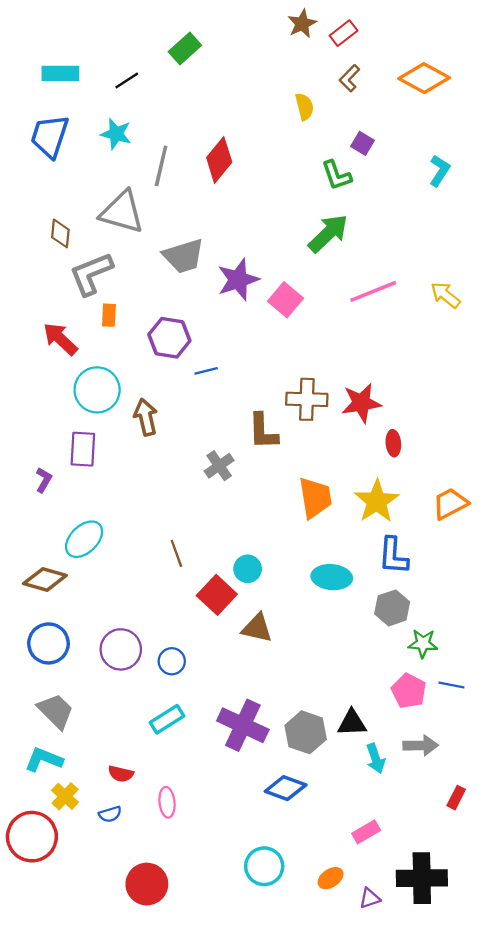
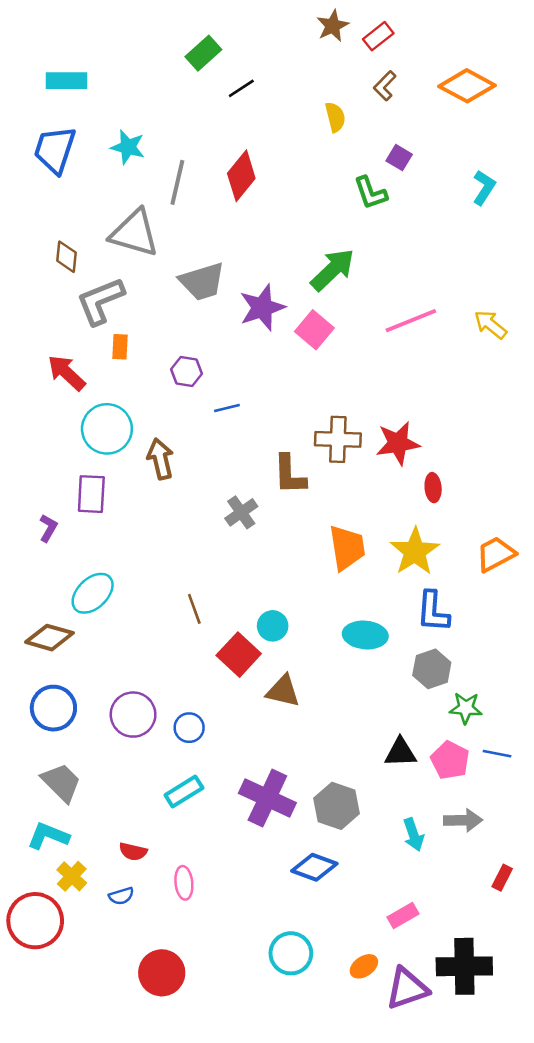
black line: (127, 81) -> (241, 88), moved
green arrow: (328, 233) -> (333, 270), moved
purple hexagon: (169, 338) -> (187, 371), size x0.7
black triangle: (352, 723) -> (400, 752), moved
purple triangle: (370, 898) -> (407, 989), size x1.8

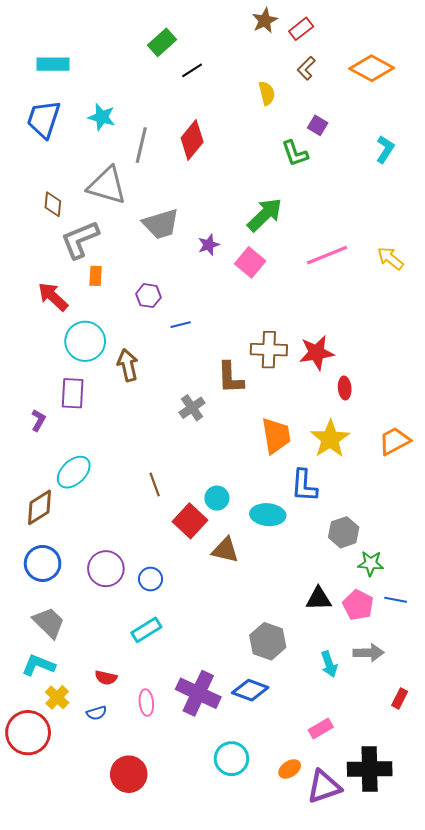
purple star: (262, 308) -> (209, 245), size x0.6
blue L-shape: (433, 612) -> (304, 486), moved
cyan ellipse: (365, 635) -> (268, 515), moved
brown diamond: (50, 638) -> (39, 507), turned -48
purple cross: (267, 798) -> (198, 693), moved

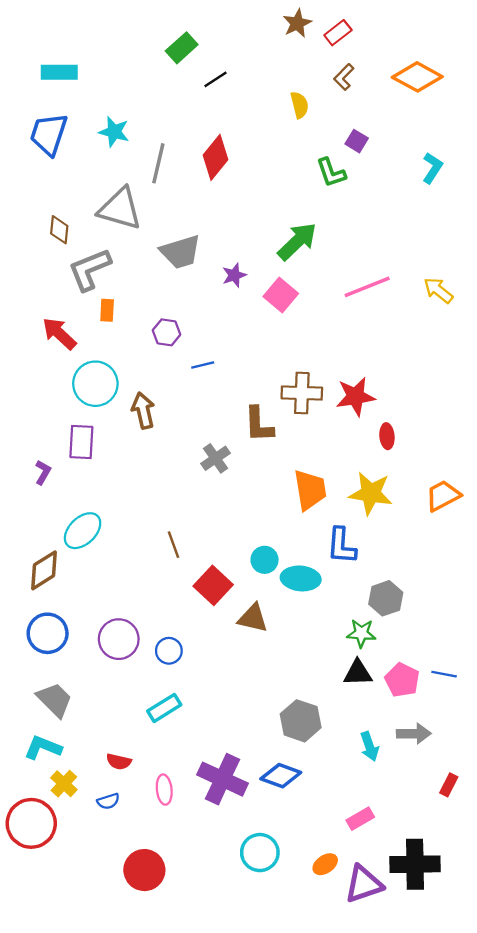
yellow star: (330, 439) -> (371, 493), turned -30
cyan circle: (217, 498) -> (265, 560), moved
green star: (371, 563) -> (361, 633), moved

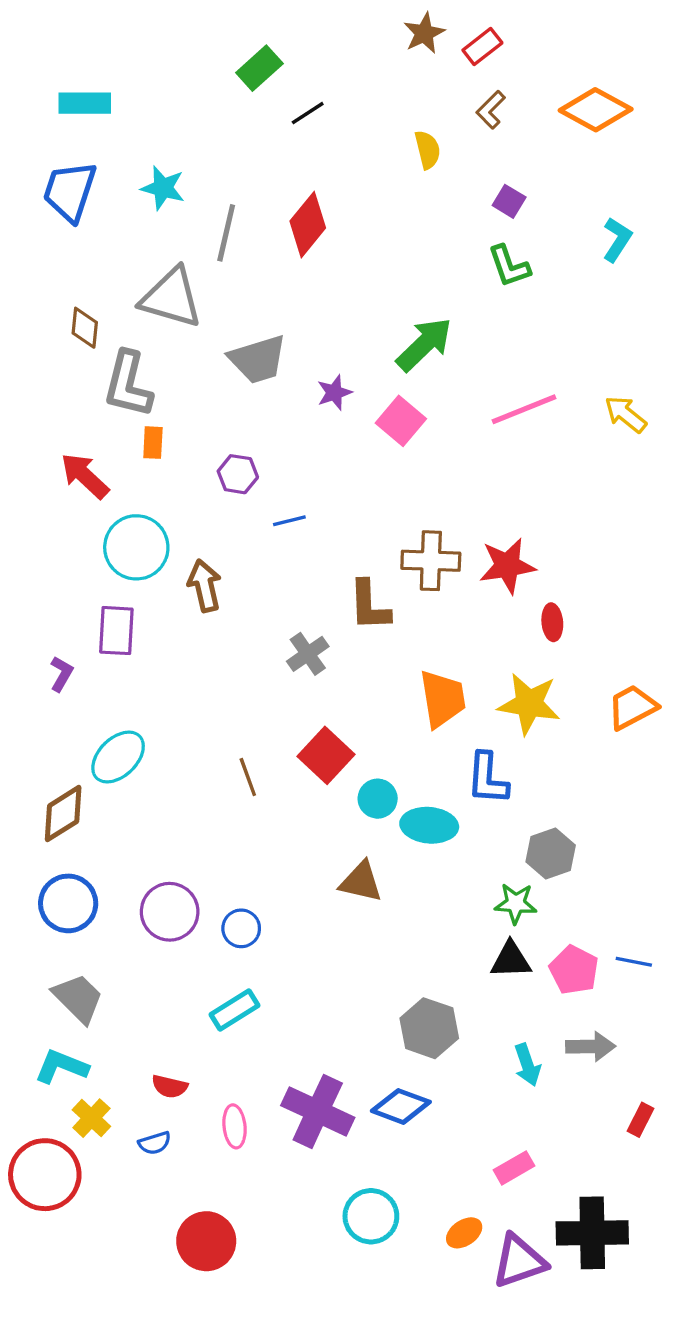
green L-shape: (331, 173) -> (509, 266), moved
gray L-shape: (90, 269) -> (128, 384), turned -54
red square: (213, 585) -> (326, 755), moved

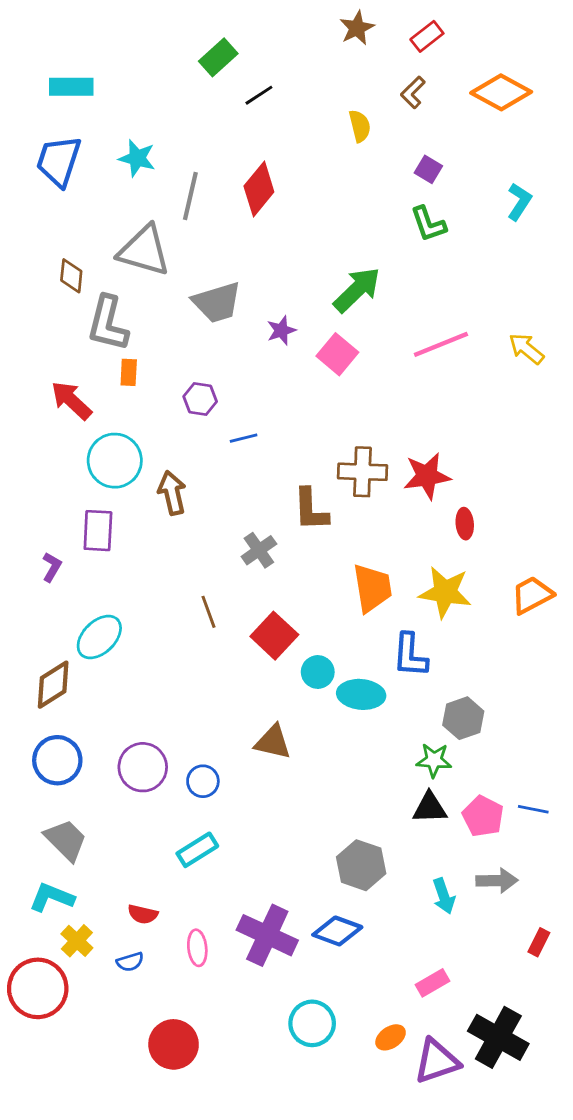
red rectangle: (482, 47) -> (427, 36), moved
brown line: (248, 777) -> (209, 612), moved
brown triangle: (361, 882) -> (273, 742), moved
black cross: (592, 1233) -> (498, 1037), turned 30

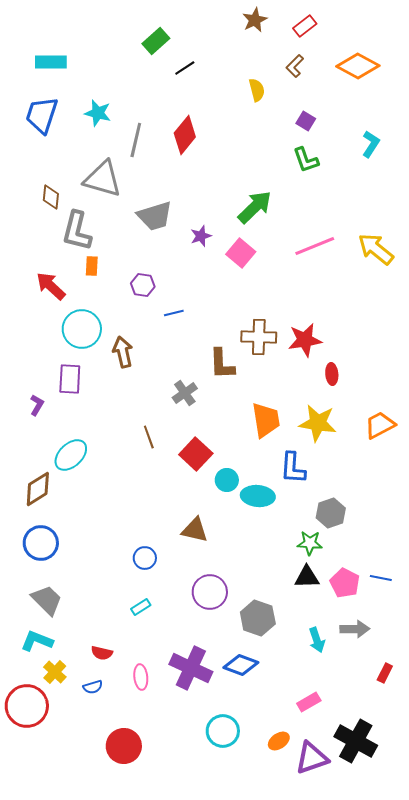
yellow arrow: (526, 349) -> (376, 249), size x1.4
purple circle: (143, 767) -> (210, 592), moved
cyan rectangle: (197, 850) -> (141, 607), size x0.7

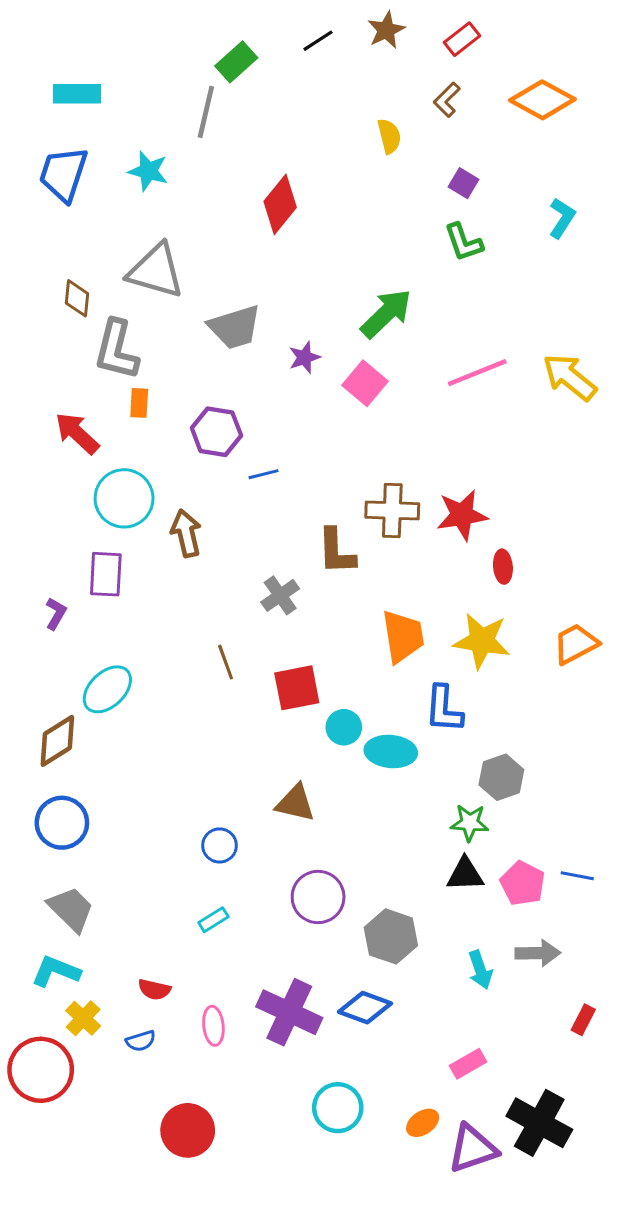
black line: (185, 68) -> (318, 41), moved
gray line: (136, 140) -> (206, 112), moved
purple hexagon: (143, 285) -> (216, 432), size x1.4
red square: (196, 454) -> (297, 688), turned 36

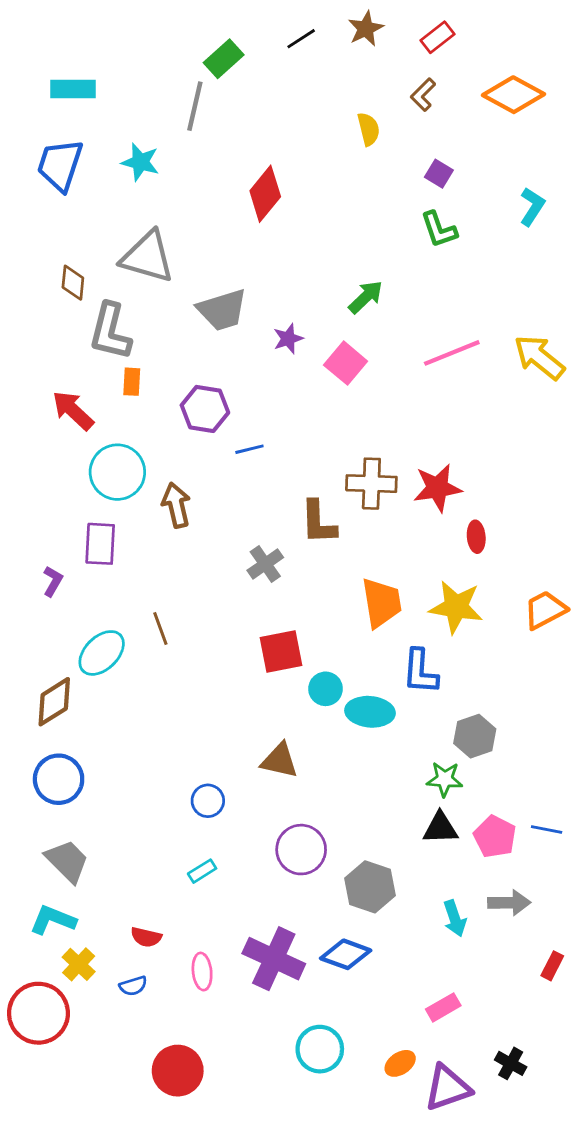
green arrow: (386, 313) -> (366, 297), size x0.7
brown line: (226, 662) -> (160, 629), moved
black cross: (539, 1123) -> (511, 1063), size x0.5

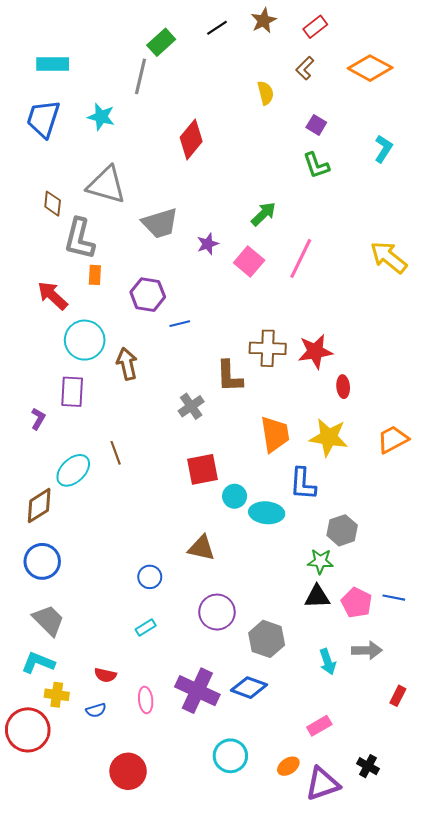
pink line: (452, 353) -> (301, 258), moved, turned -42
yellow cross: (79, 964) -> (57, 695), turned -35

